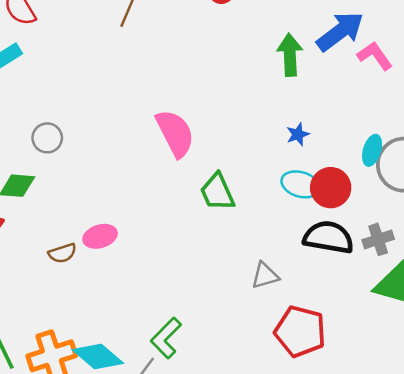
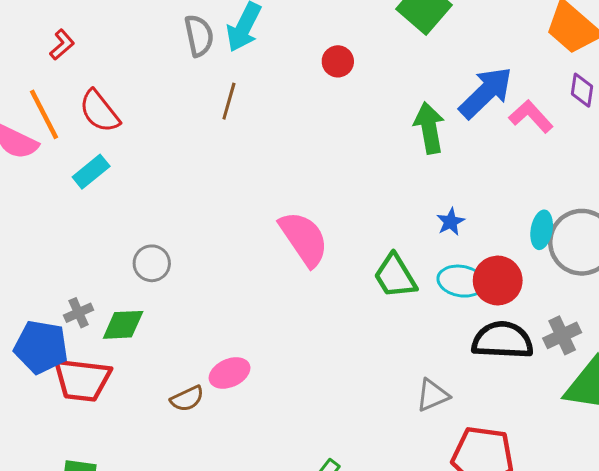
green trapezoid: (217, 192) -> (395, 276), moved

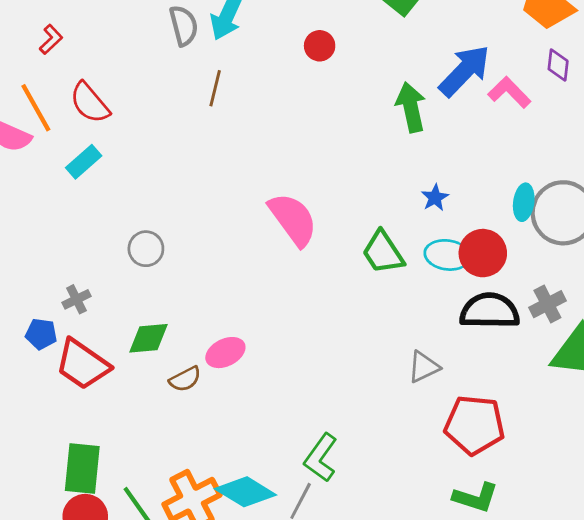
green diamond: (123, 325) -> (149, 338), moved
blue pentagon: (41, 347) -> (41, 334), size x0.6
red trapezoid: (82, 380) -> (83, 364), turned 30

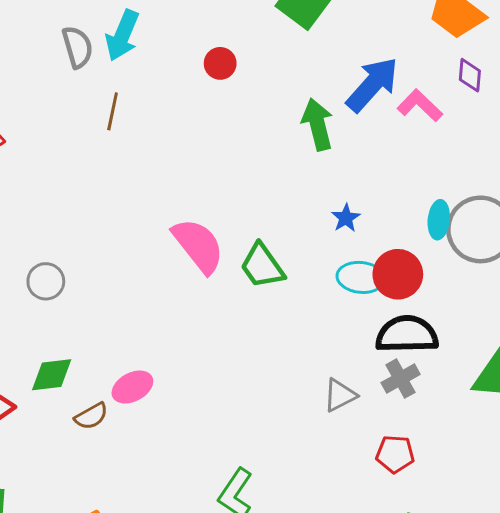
green trapezoid: (383, 252) -> (262, 266), moved
gray cross: (547, 304) -> (401, 379), moved
red pentagon: (475, 425) -> (395, 454), size x0.6

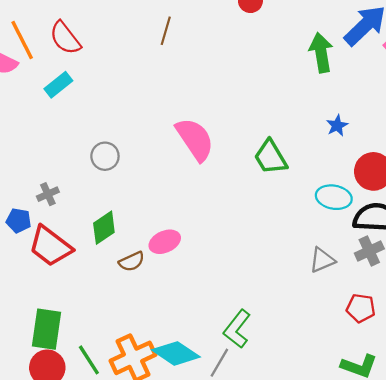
pink semicircle: (198, 246) -> (195, 139), moved
cyan ellipse: (361, 277) -> (334, 197), moved
green diamond: (52, 375) -> (104, 228), turned -32

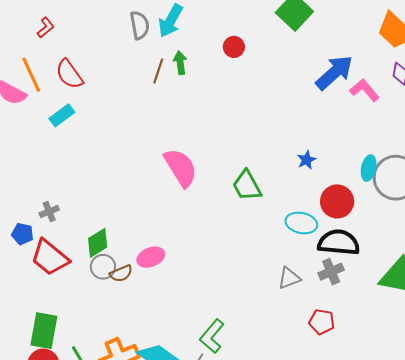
green arrow: (321, 53) -> (180, 63), moved, size x0.7
gray circle: (105, 156) -> (103, 267), moved

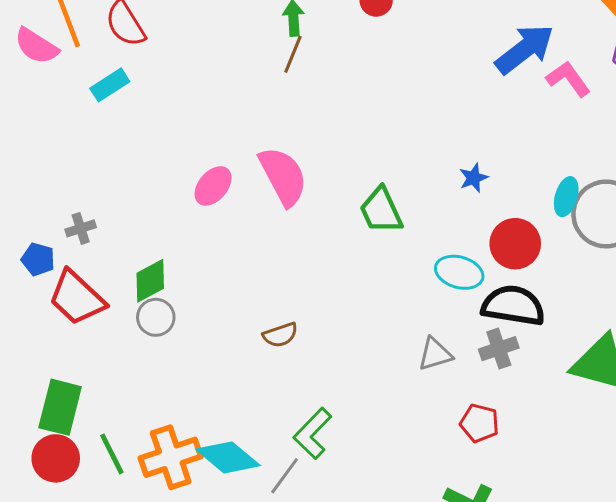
brown line: (158, 71) -> (293, 54), moved
pink ellipse: (151, 257) -> (213, 186), moved, turned -32
brown semicircle: (121, 274) -> (280, 335), moved

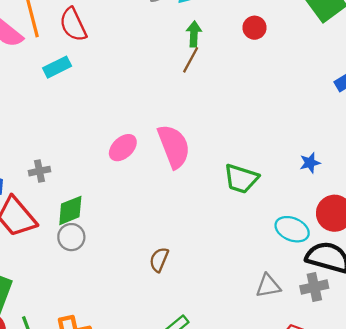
green trapezoid: (381, 210) -> (241, 179), turned -54
gray cross: (81, 228) -> (39, 171), moved
brown semicircle: (280, 335) -> (159, 260), turned 125

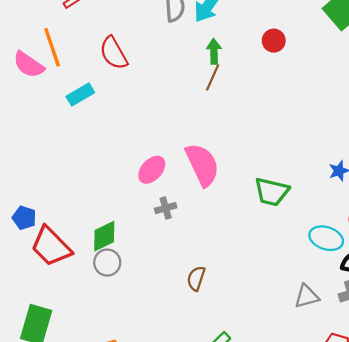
red semicircle: (73, 25) -> (114, 53), moved
gray cross: (39, 171) -> (166, 208), moved

